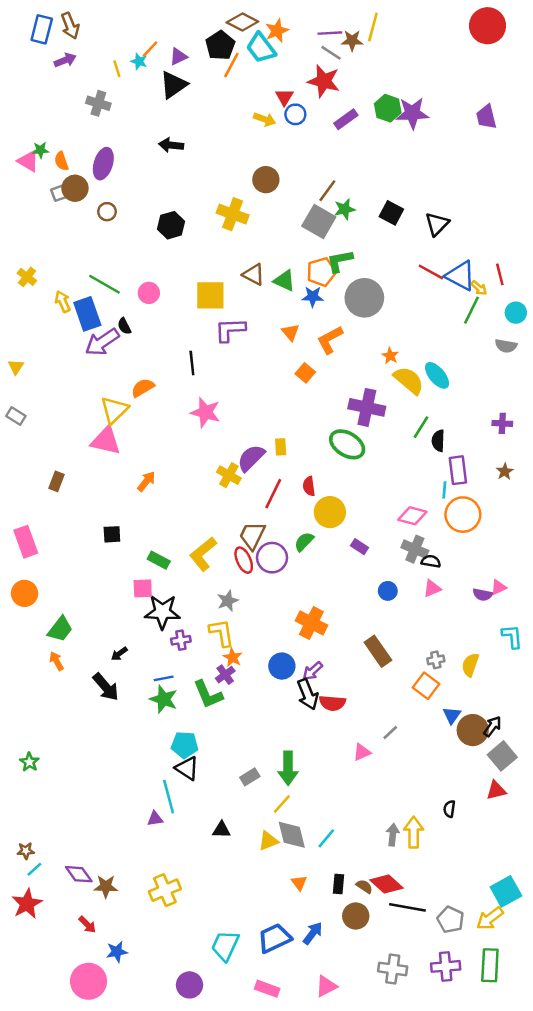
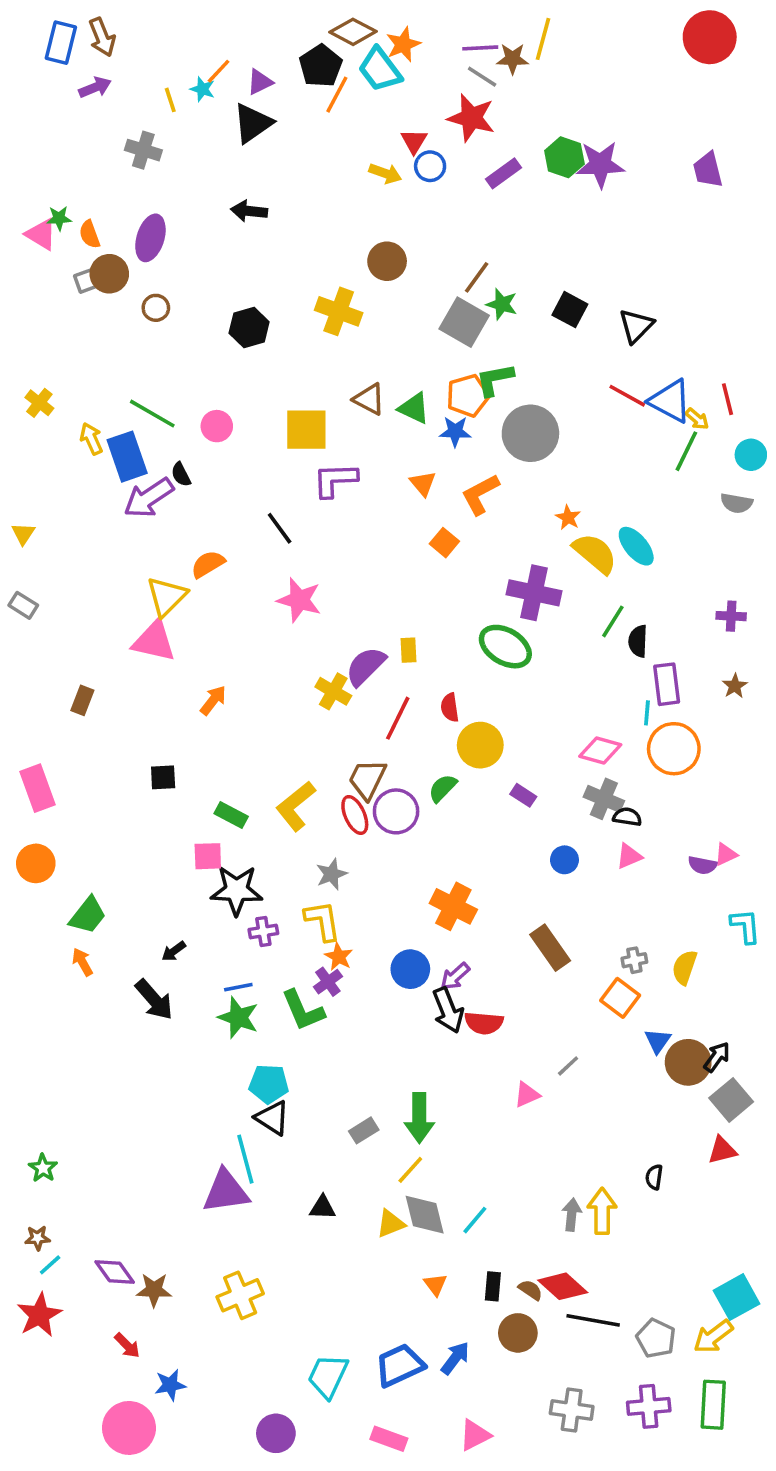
green star: (345, 209) -> (502, 304), turned 30
black line: (192, 363) -> (280, 528), turned -30
green star: (29, 762) -> (43, 1168), moved
purple triangle: (155, 819) -> (226, 1191), size x2.0

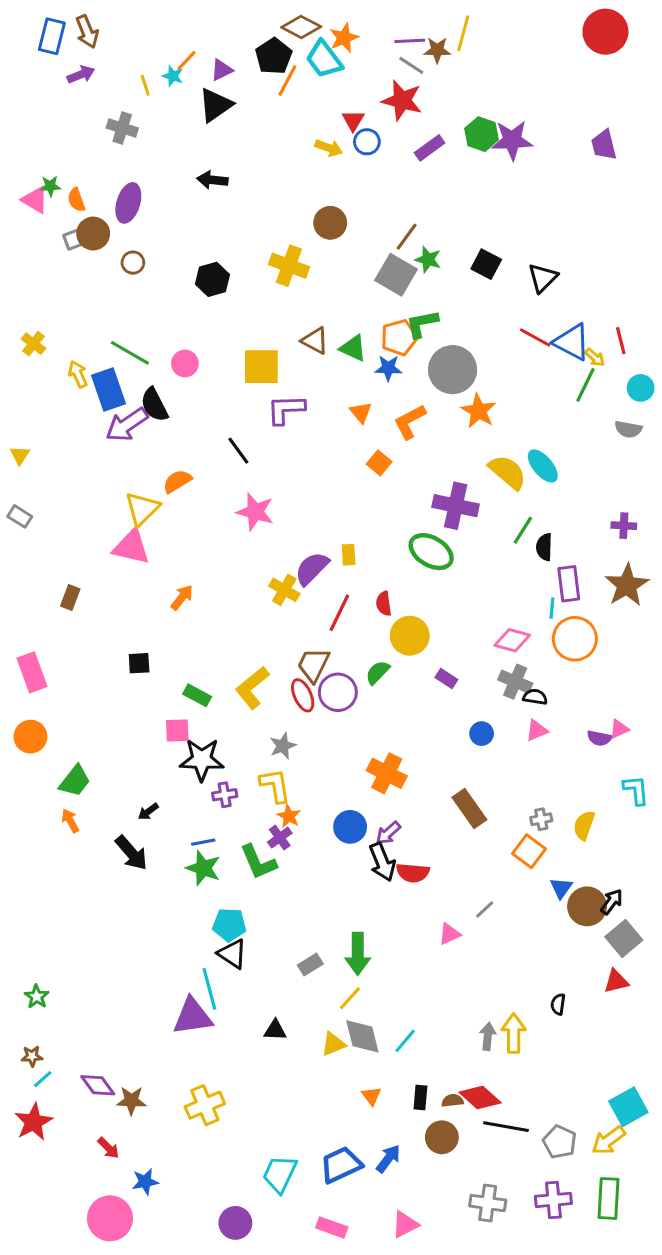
black semicircle: (181, 474) -> (154, 405), size x1.6
orange star: (568, 517) -> (479, 411), moved, size x1.6
brown star: (735, 686) -> (627, 585), size x2.0
brown semicircle: (530, 1290) -> (453, 1101), turned -40

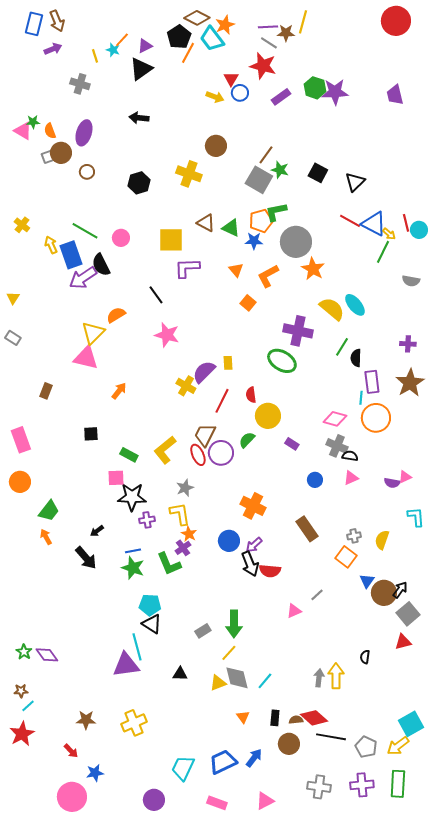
cyan circle: (641, 388) -> (419, 230), moved
purple diamond: (98, 1085) -> (47, 655), moved

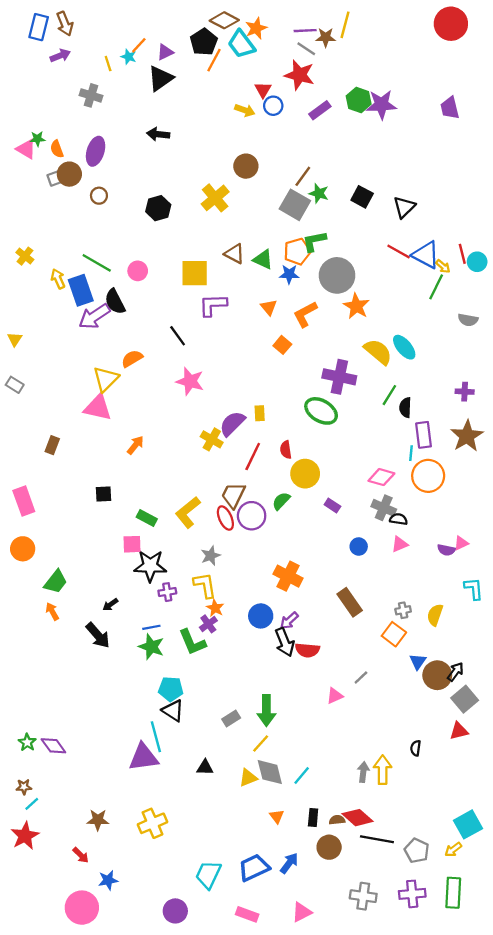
yellow cross: (189, 174) -> (215, 198), turned 30
yellow arrow: (398, 746) -> (453, 849), size x0.7

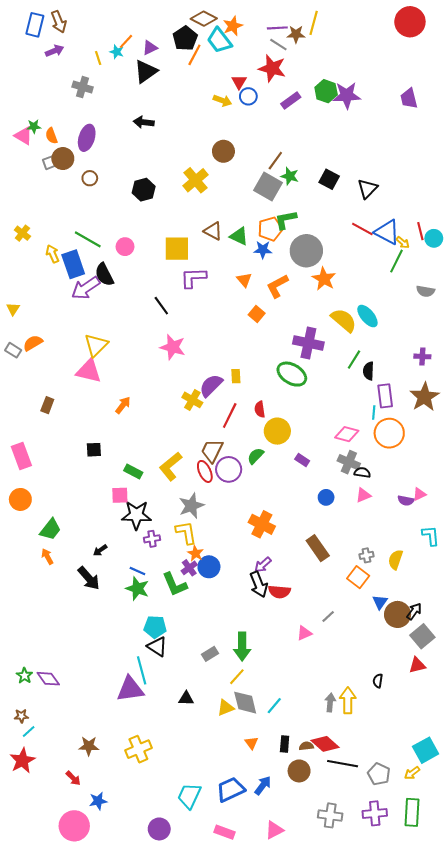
orange semicircle: (132, 359) -> (33, 343), moved
gray star: (211, 556) -> (191, 506), size x1.4
blue circle: (261, 616) -> (209, 567), moved
blue line: (151, 627) -> (137, 571), turned 35

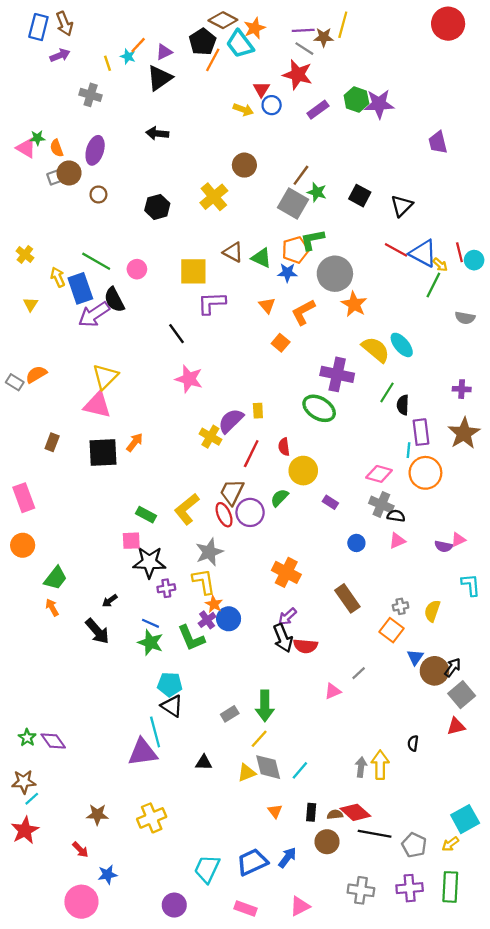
purple trapezoid: (409, 98) -> (438, 142), moved
yellow triangle: (13, 309) -> (31, 304), moved
black square: (94, 450) -> (103, 452), moved, size x1.8
brown star: (21, 716) -> (24, 782), size x1.5

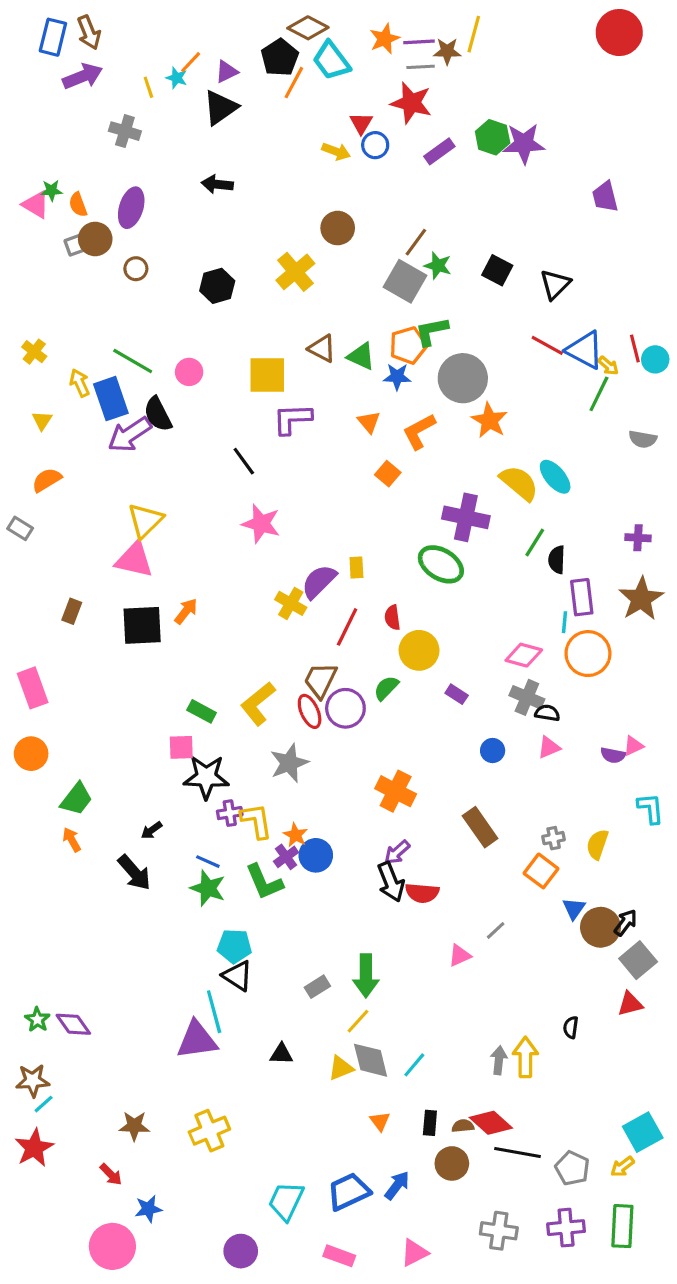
orange star: (255, 28) -> (385, 39), moved
gray line: (304, 49) -> (421, 67), turned -36
purple arrow: (60, 55) -> (83, 76), size x1.4
orange semicircle: (36, 374) -> (47, 480), moved
yellow L-shape: (204, 581) -> (256, 821), moved

